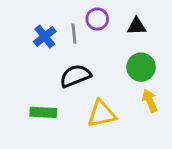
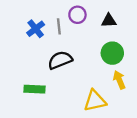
yellow triangle: (102, 114) -> (95, 101), moved

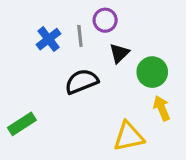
black triangle: (109, 21) -> (119, 53), moved, turned -42
green rectangle: (34, 89) -> (22, 124), moved, turned -36

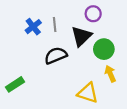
purple circle: (105, 20) -> (93, 14), moved
black triangle: (119, 53) -> (81, 36), size x1.5
yellow triangle: (129, 136) -> (88, 93), turned 30

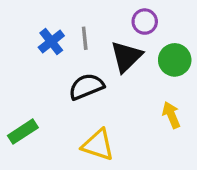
green circle: (104, 49) -> (175, 60), moved
yellow triangle: (88, 93) -> (98, 145), moved

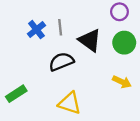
purple circle: (145, 22) -> (119, 12), moved
black triangle: (126, 57) -> (90, 40), turned -40
yellow arrow: (171, 115) -> (122, 82), turned 138

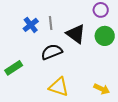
yellow arrow: (122, 82) -> (102, 89), moved
green rectangle: (16, 94) -> (14, 68), moved

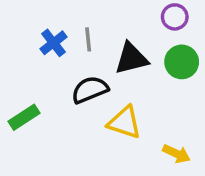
black triangle: (76, 34) -> (131, 58), turned -50
yellow triangle: (59, 87) -> (124, 123), moved

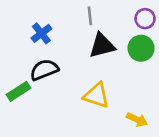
purple circle: (175, 17) -> (145, 19), moved
gray line: (88, 39) -> (90, 16), moved
black semicircle: (90, 90) -> (44, 70), moved

